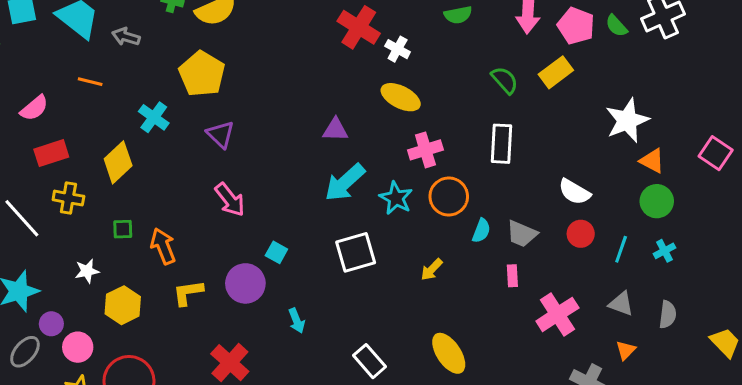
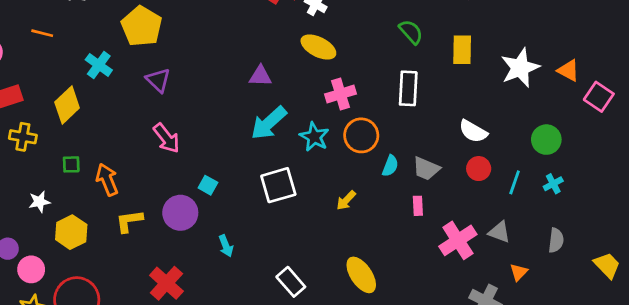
yellow rectangle: (556, 72) -> (462, 50), moved, turned -52
orange triangle: (652, 161) -> (568, 70), moved
gray triangle: (621, 304) -> (499, 232), moved

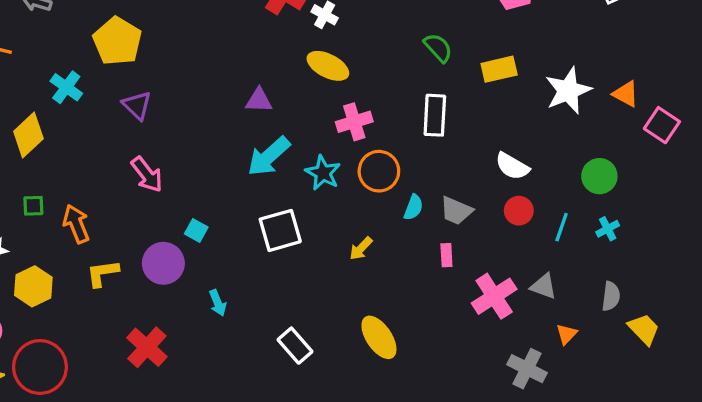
yellow rectangle: (462, 50) -> (499, 69), turned 76
yellow trapezoid: (607, 265) -> (644, 329), moved

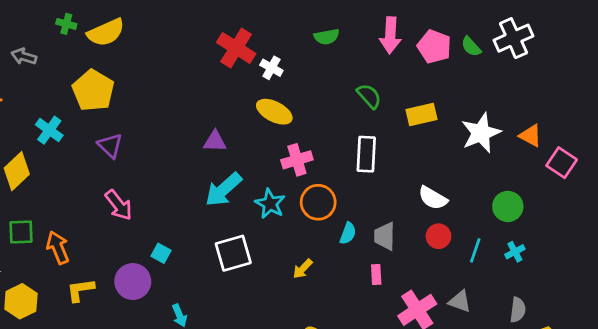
green square: (33, 206) -> (21, 232), size x1.4
gray trapezoid: (456, 211) -> (385, 236), turned 68

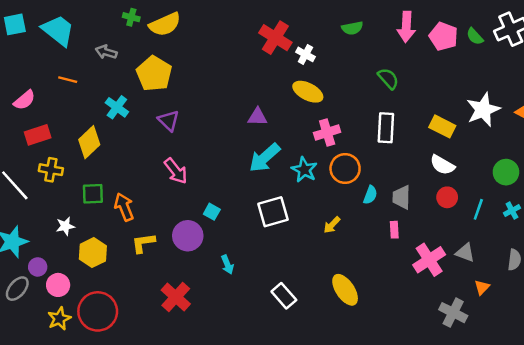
gray arrow: (24, 56) -> (106, 52), moved
yellow rectangle: (421, 115) -> (442, 126), moved, turned 40

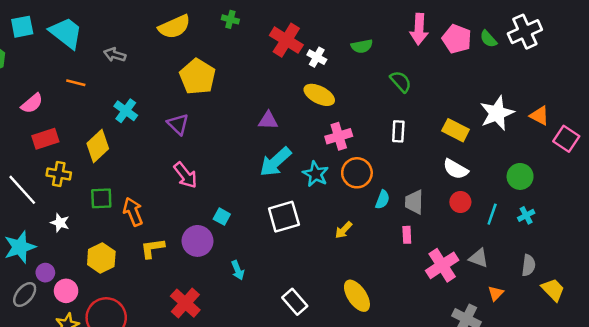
green cross: (131, 17) -> (230, 19), moved
green semicircle: (352, 28) -> (362, 46), moved
yellow pentagon: (154, 74) -> (197, 77), moved
white rectangle: (386, 128) -> (398, 131), size x0.7
white star: (65, 226) -> (60, 223), moved, turned 30

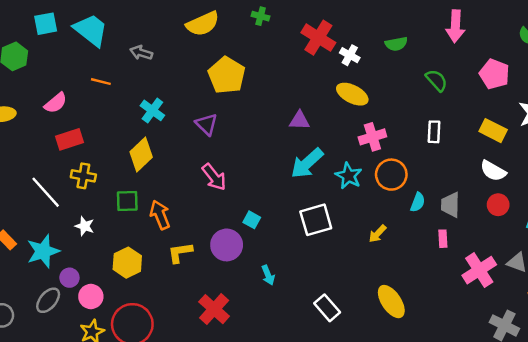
pink pentagon: (457, 39) -> (494, 74), moved
yellow diamond: (98, 146) -> (141, 154), moved

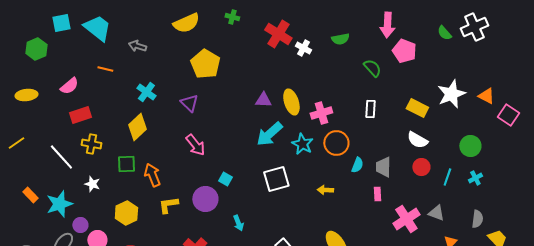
pink pentagon: (494, 74) -> (404, 51), moved
yellow ellipse: (352, 94) -> (291, 102), moved, turned 45
yellow arrow: (377, 234) -> (325, 190), turned 49

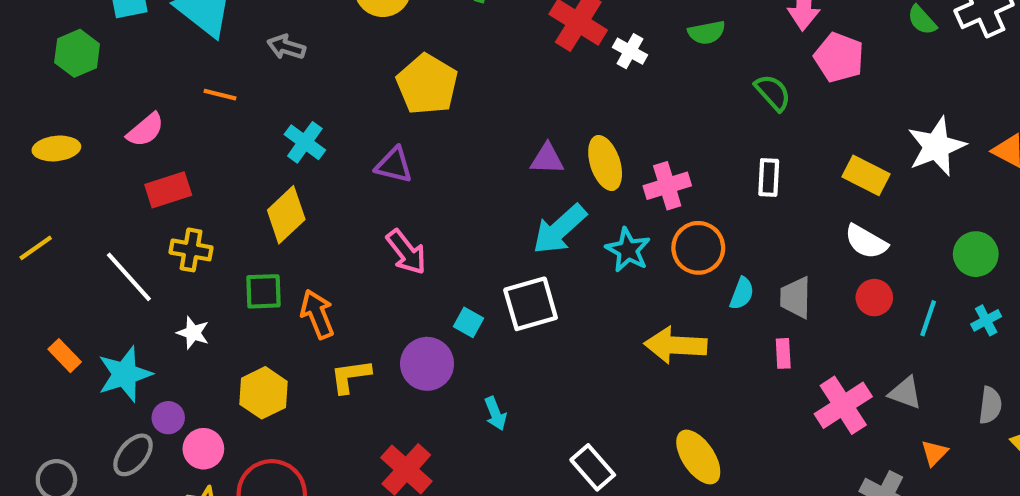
purple triangle: (189, 103) -> (394, 165), turned -30
white square: (276, 179) -> (531, 304), moved
yellow arrow: (325, 190) -> (676, 345), size x1.8

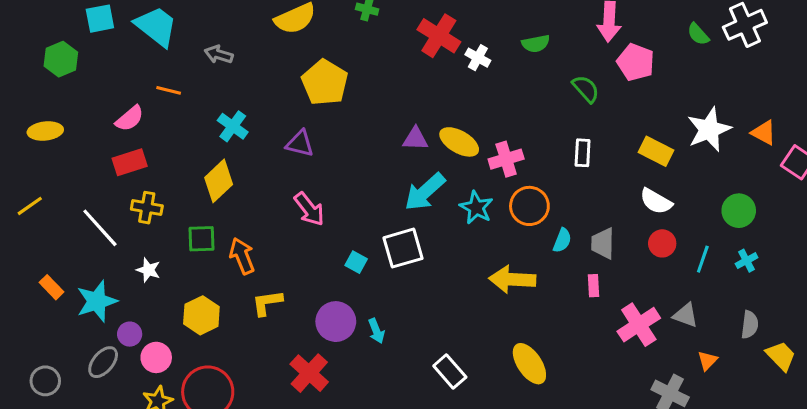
pink semicircle: (145, 130) -> (130, 118), moved
yellow ellipse: (605, 163) -> (459, 142), turned -42
purple circle: (427, 364) -> (336, 322), moved

